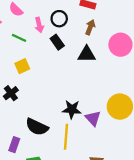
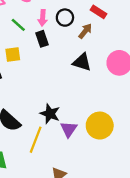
brown arrow: (90, 27) -> (85, 31), moved
black rectangle: (57, 42) -> (42, 39), moved

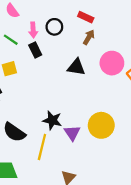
brown arrow: (85, 31) -> (89, 37), moved

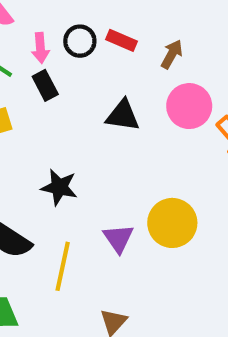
red rectangle: (86, 17) -> (122, 40), moved
brown arrow: (89, 37) -> (172, 54), moved
black star: (52, 120) -> (59, 187), moved

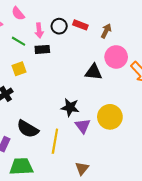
black rectangle: (45, 85) -> (42, 49), turned -64
black triangle: (123, 115) -> (94, 72), moved
black star: (59, 187) -> (70, 107), moved

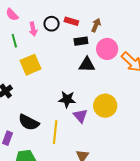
green line: (19, 41) -> (14, 41), turned 48
black rectangle: (42, 49) -> (81, 41), moved
yellow square: (19, 69) -> (30, 65), moved, size x1.5

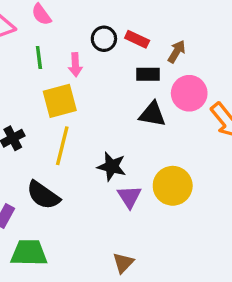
pink arrow: (33, 29) -> (75, 65), moved
yellow line: (55, 132) -> (62, 146), moved

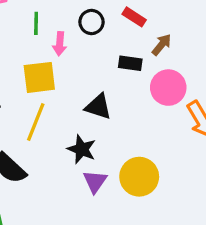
red rectangle: (137, 39) -> (134, 17), moved
green line: (39, 57) -> (36, 23), moved
black triangle: (152, 114) -> (98, 107), moved

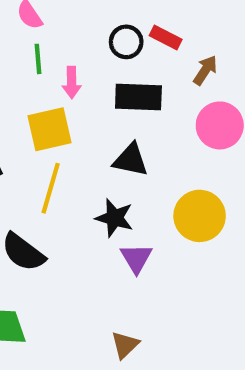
black circle: (91, 22) -> (126, 42), moved
black rectangle: (130, 63) -> (138, 97), moved, size x1.5
yellow circle: (139, 177) -> (200, 216), moved

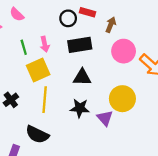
green line: (38, 59) -> (24, 47), moved
purple triangle: (136, 258) -> (105, 118), moved

